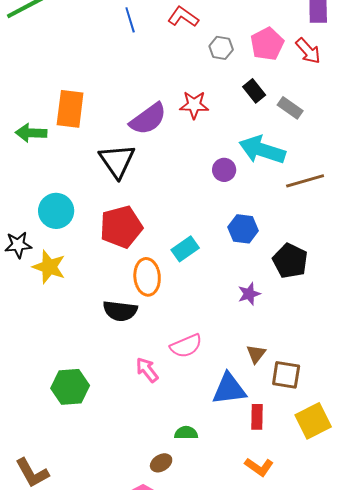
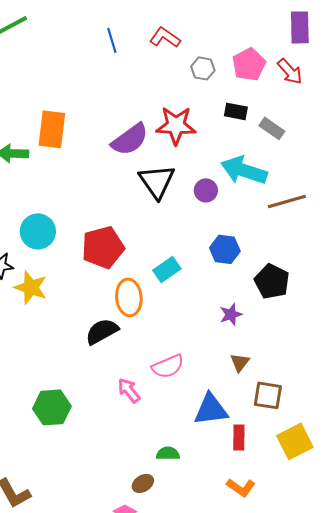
black rectangle: (254, 91) -> (236, 111), turned -40
red star: (194, 105) -> (176, 125), size x1.4
black triangle: (117, 161) -> (157, 181), moved
black semicircle: (120, 311) -> (102, 331), turned 144
brown triangle: (256, 354) -> (240, 362), moved

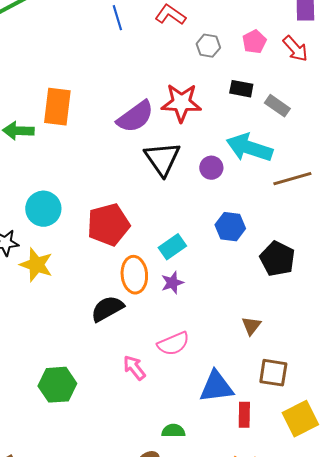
pink pentagon: (249, 64) -> (254, 42), size x0.7
purple star: (231, 314) -> (172, 283), moved
brown triangle: (240, 362) -> (251, 326), moved

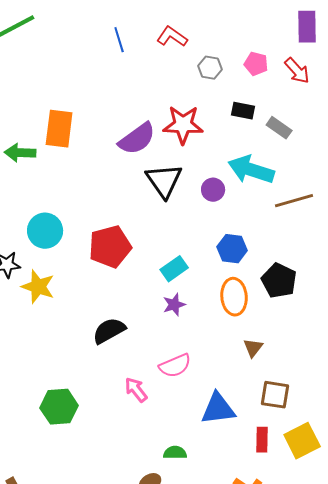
pink pentagon: (254, 42) -> (256, 64), turned -30
orange ellipse: (134, 275) -> (234, 297), moved
red rectangle: (244, 415) -> (262, 440), moved

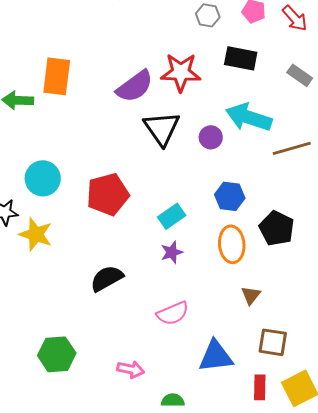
black rectangle: (243, 111) -> (241, 58), size x1.4
gray rectangle: (279, 128) -> (300, 75), moved
pink arrow: (136, 390) -> (131, 369), moved, turned 140

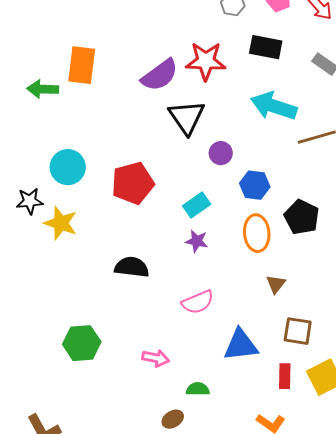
purple circle: (211, 137) -> (221, 153), moved
purple star: (172, 252) -> (197, 241), turned 30
black semicircle: (107, 278) -> (132, 267), turned 36

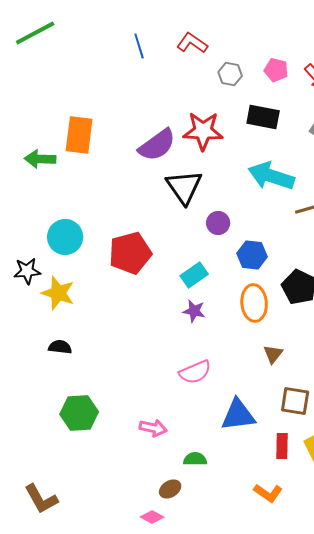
black semicircle: (132, 267) -> (60, 347), moved, size x0.7

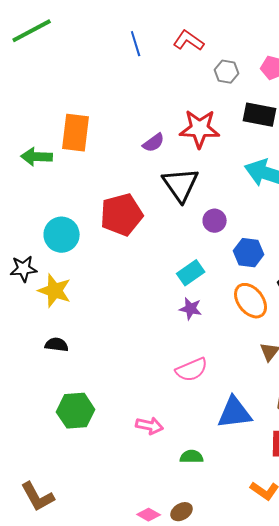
purple semicircle: (157, 145) -> (154, 143), size x0.6
red pentagon: (130, 253) -> (122, 215), moved
orange ellipse: (254, 303) -> (251, 301), turned -33
brown ellipse: (170, 489) -> (182, 512), moved

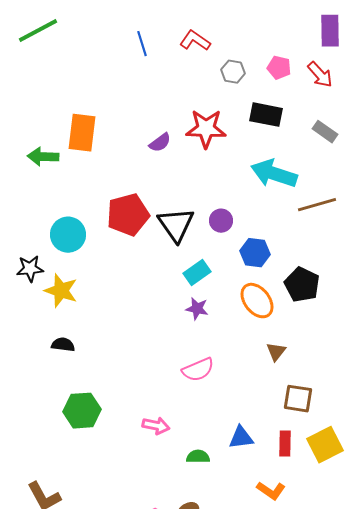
black triangle: (181, 185) -> (176, 225), moved
blue triangle: (235, 413) -> (241, 438), moved, size x0.7

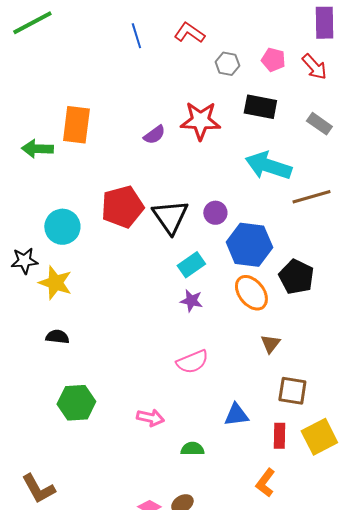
blue hexagon: (255, 253) -> (249, 245), size x1.5
blue triangle: (241, 438) -> (236, 415), moved
orange L-shape: (271, 491) -> (265, 483), turned 92

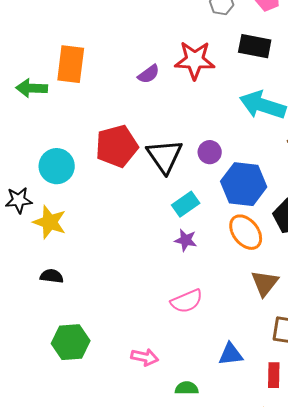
brown triangle: (270, 344) -> (265, 283), size x1.4

